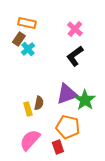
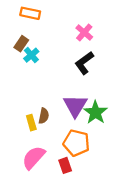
orange rectangle: (27, 23) -> (30, 13), moved
purple triangle: (67, 94) -> (75, 106), turned -40

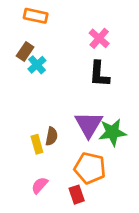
black L-shape: (84, 63) -> (99, 74), turned -50
green star: (96, 112) -> (112, 132), turned 30
pink semicircle: (34, 158) -> (40, 185), size x0.6

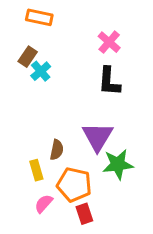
green star: (112, 132) -> (118, 164), moved
yellow rectangle: (37, 144) -> (36, 170), moved
orange pentagon: (90, 168) -> (74, 185), moved

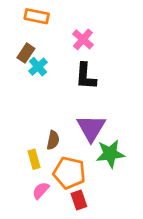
pink cross: (109, 42) -> (83, 39), moved
black L-shape: (109, 81) -> (86, 76), moved

